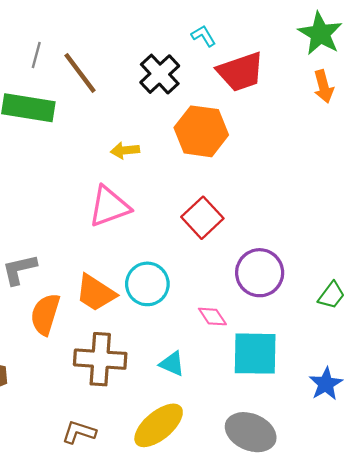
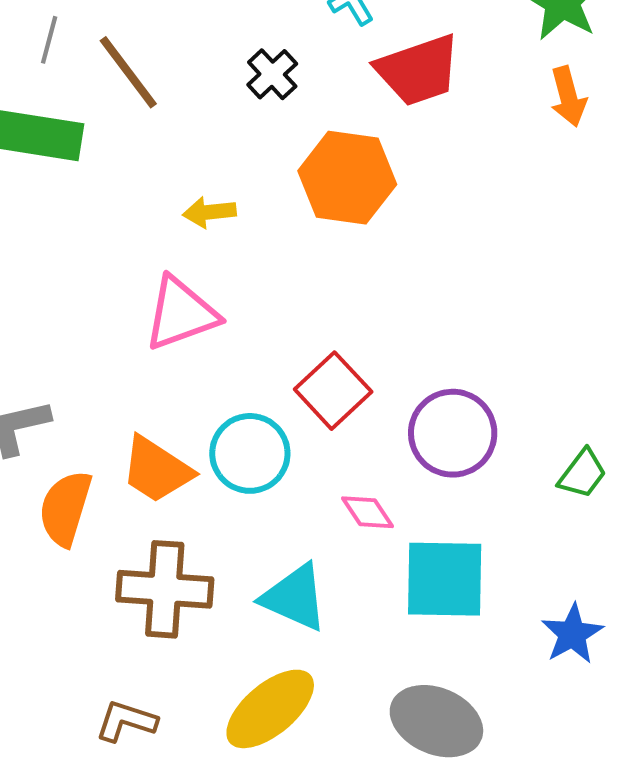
black cross: (160, 74) -> (272, 74), size x0.7
red square: (202, 218) -> (333, 391), moved
cyan triangle: (172, 364) -> (294, 597), size x1.5

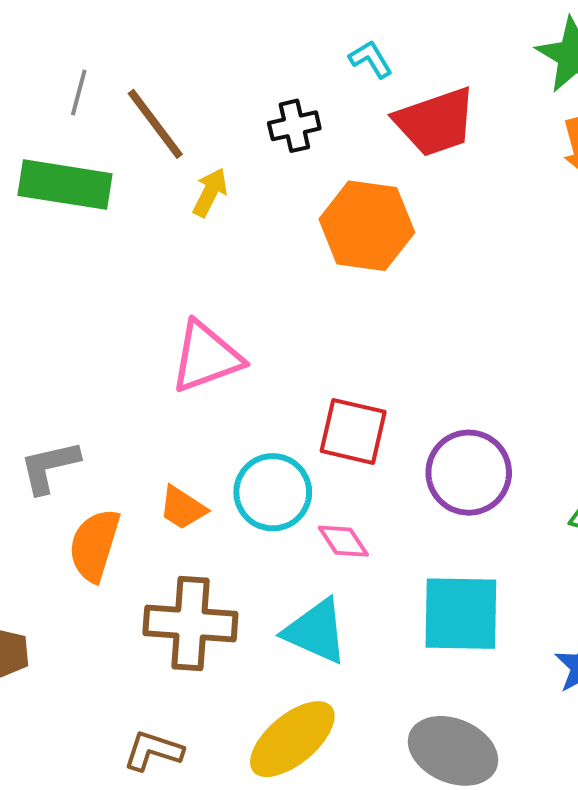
black cross: (272, 74) -> (294, 126), turned 30
yellow arrow: (209, 212) -> (210, 192), moved, turned 123
red square: (333, 391) -> (353, 431), turned -34
orange trapezoid: (157, 470) -> (183, 508), size x0.7
pink diamond: (367, 512) -> (343, 541), moved

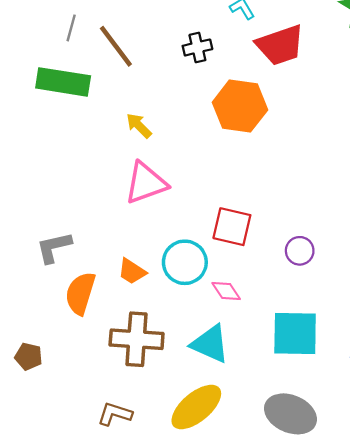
yellow arrow: (210, 192) -> (139, 126), moved, turned -72
purple circle: (469, 473) -> (300, 251), size x0.6

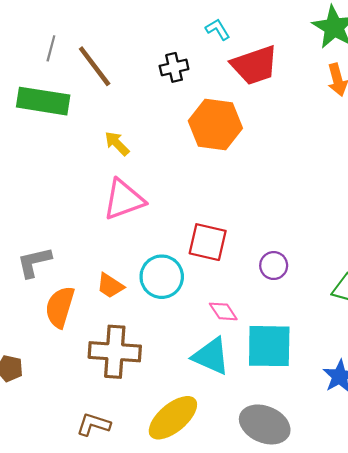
pink diamond: (226, 291) -> (223, 311), moved
cyan triangle: (210, 344) -> (211, 356), moved

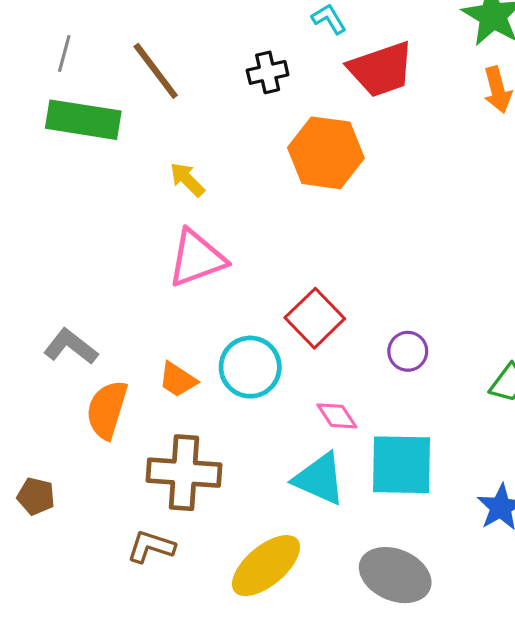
gray line: (51, 48) -> (64, 54), moved
red square: (208, 242) -> (315, 318), turned 33
gray L-shape: (34, 262) -> (71, 347), turned 51
brown L-shape: (93, 424) -> (151, 547), moved

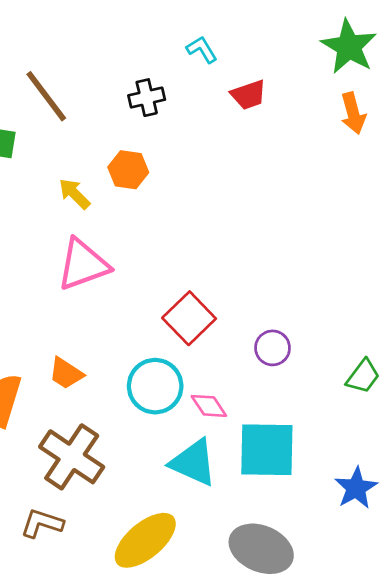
red trapezoid: (381, 69) -> (248, 95), size x0.6
orange hexagon: (326, 153) -> (128, 170), moved, size x0.6
cyan circle: (250, 367) -> (155, 386), moved
brown cross: (184, 473) -> (72, 457), turned 30

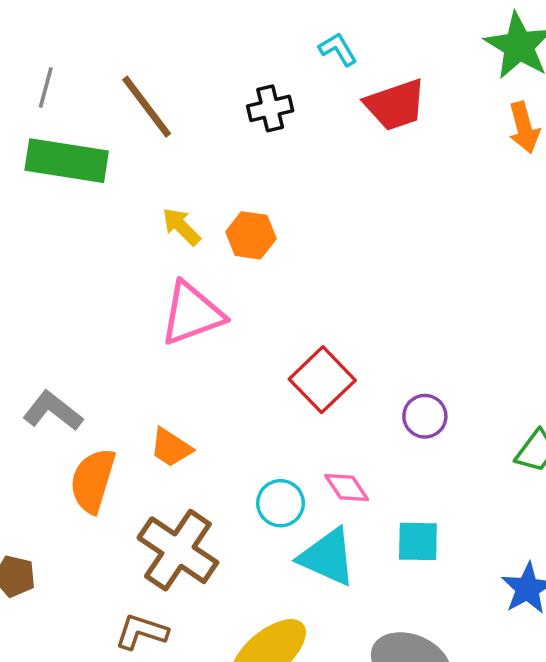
red trapezoid: (248, 95) -> (395, 105), size x1.4
orange hexagon: (128, 170) -> (251, 235), moved
cyan circle: (155, 386) -> (281, 503), moved, size x0.7
cyan square: (267, 450) -> (418, 541), size x0.6

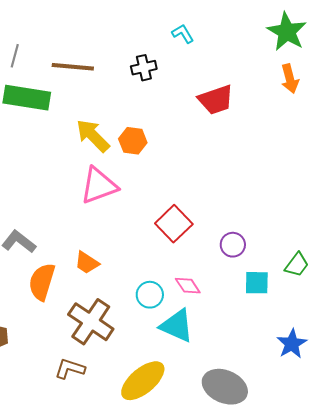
red trapezoid: (395, 105) -> (216, 100), moved
brown line: (147, 107) -> (73, 67), turned -48
yellow arrow: (181, 227) -> (93, 136), size x1.5
cyan square: (418, 541) -> (257, 283), moved

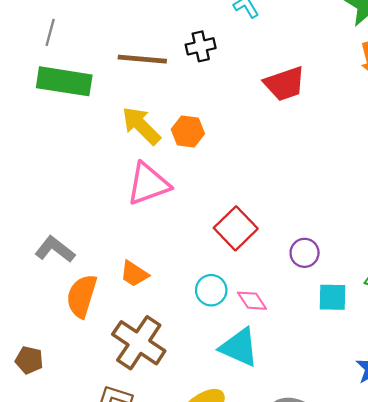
brown line: (73, 67) -> (142, 59), moved
cyan circle: (150, 295) -> (211, 290), moved

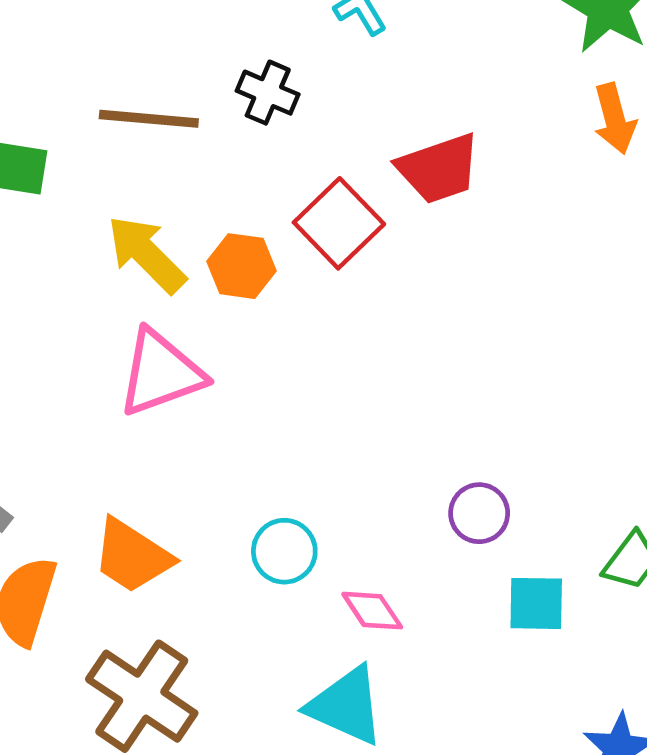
black cross: (201, 46) -> (268, 93), turned 36
red square: (236, 228) -> (339, 223), moved
orange trapezoid: (134, 274) -> (132, 556), size x1.4
cyan circle: (211, 290) -> (284, 551), moved

